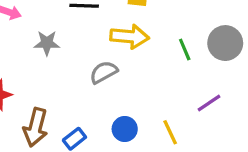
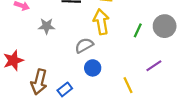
yellow arrow: (130, 37) -> (101, 22), turned -105
green line: (185, 50) -> (138, 30), turned 48
blue circle: (125, 129) -> (93, 68), moved

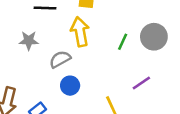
gray star: (47, 26) -> (29, 40), moved

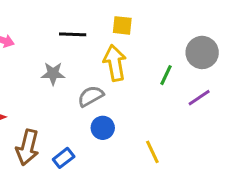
gray circle: (154, 37) -> (202, 52), moved
purple line: (141, 83) -> (199, 98), moved

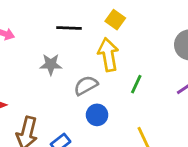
yellow square: (122, 25) -> (115, 20), turned 30
green line: (166, 75) -> (136, 84), moved

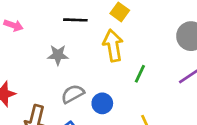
gray semicircle: (86, 85) -> (73, 94), moved

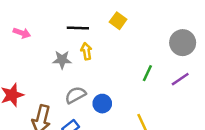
yellow arrow: (113, 46) -> (86, 51), moved, size x0.6
green line: (140, 74) -> (147, 73), moved

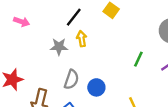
black line: (78, 28) -> (74, 17), turned -54
gray semicircle: (75, 95) -> (71, 80), turned 138

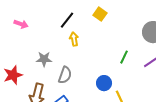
gray star: (59, 47) -> (44, 59), moved
blue circle: (96, 87) -> (104, 83), moved

